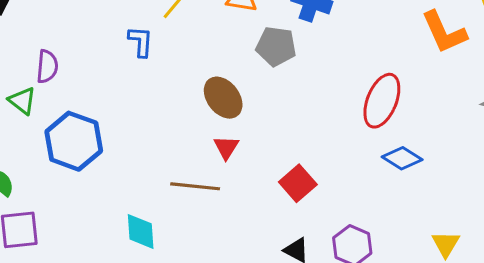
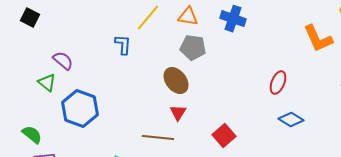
gray pentagon: (276, 46) -> (193, 48), moved
purple semicircle: (47, 66) -> (63, 61), turned -55
red ellipse: (382, 101) -> (278, 83), size x0.7

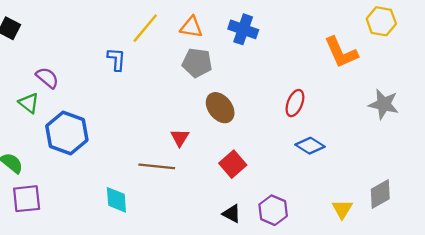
brown ellipse: (176, 81) -> (220, 108), moved

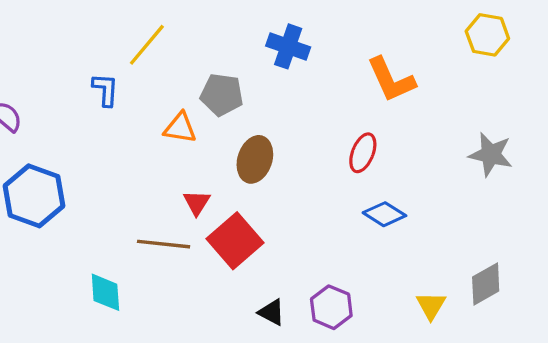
orange triangle: (191, 27) -> (180, 128), moved
orange L-shape: (341, 52) -> (391, 80), moved
brown ellipse: (220, 108) -> (255, 159), turned 56
red square: (233, 164) -> (235, 241), moved, size x1.4

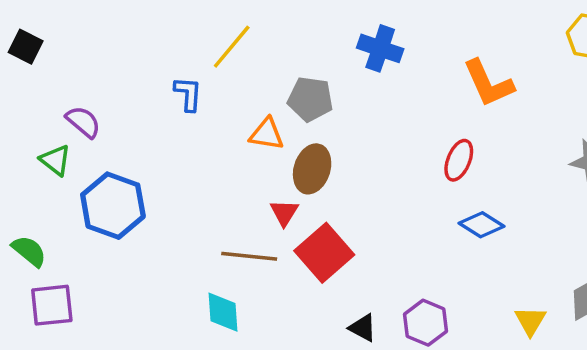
brown ellipse: (255, 159) -> (312, 169), moved
cyan diamond: (105, 292) -> (223, 312), moved

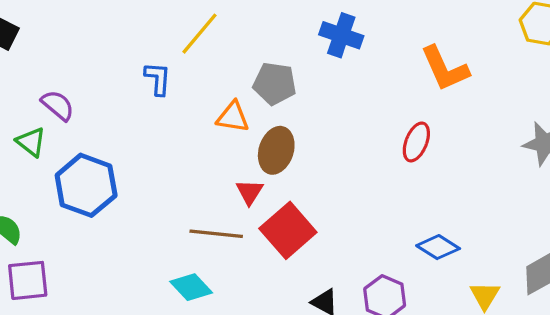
blue diamond: (481, 225) -> (438, 247), moved
cyan diamond: (223, 312) -> (191, 287), turned -39

